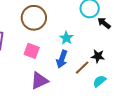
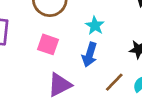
brown line: (82, 68) -> (114, 82), moved

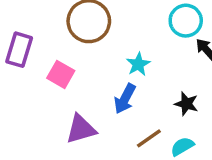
pink square: (48, 44) -> (61, 74), moved

